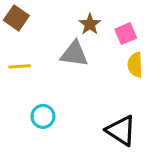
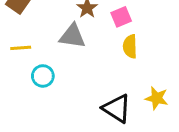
cyan circle: (43, 116) -> (43, 76), moved

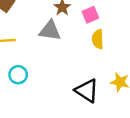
cyan circle: (43, 76) -> (18, 75), moved

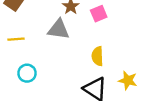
yellow semicircle: (98, 39) -> (97, 56), moved

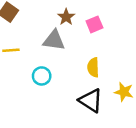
cyan circle: (27, 73) -> (42, 76), moved

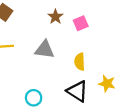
gray triangle: (54, 40) -> (45, 50), moved
cyan circle: (42, 76) -> (34, 98), moved

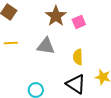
brown star: (55, 17) -> (56, 16), size x1.5

